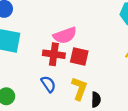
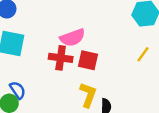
blue semicircle: (48, 84) -> (18, 90), moved

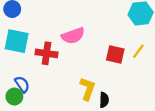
red cross: (61, 58) -> (47, 53), moved
red square: (88, 60) -> (115, 54), moved

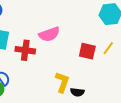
black semicircle: (104, 100) -> (77, 92), turned 96

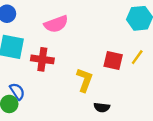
pink semicircle: (49, 34) -> (56, 24), moved
yellow L-shape: (62, 82) -> (85, 80), moved

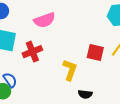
red cross: (42, 59) -> (32, 52), turned -30

